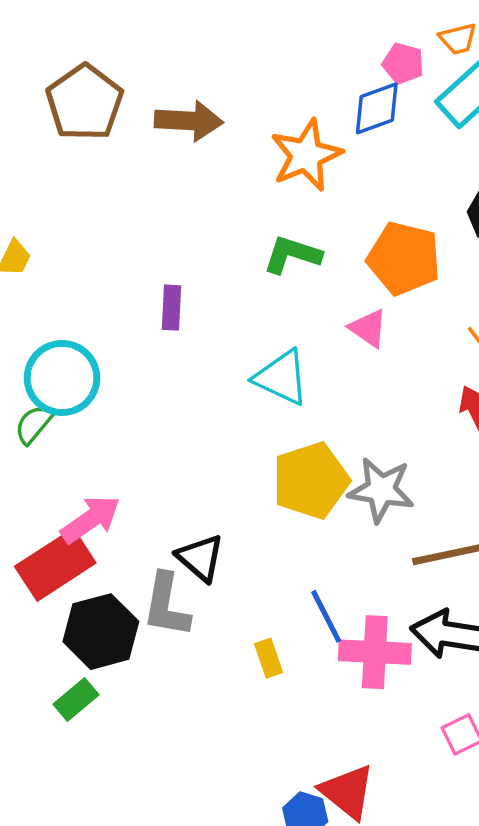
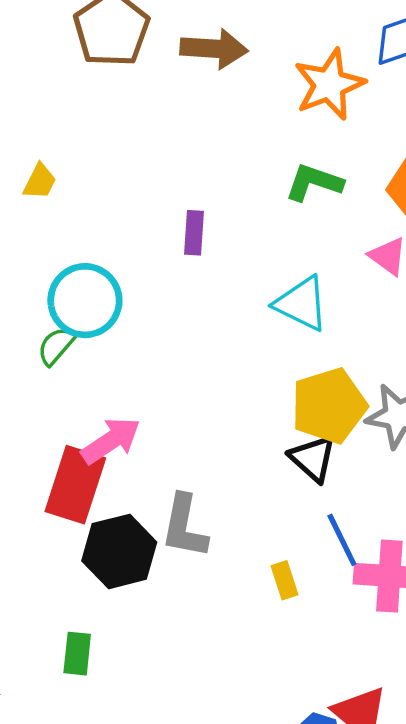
black triangle: (200, 558) -> (313, 458), moved
red rectangle: (55, 565) -> (75, 485), turned -40
green rectangle: (76, 700) -> (77, 654), moved, turned -45

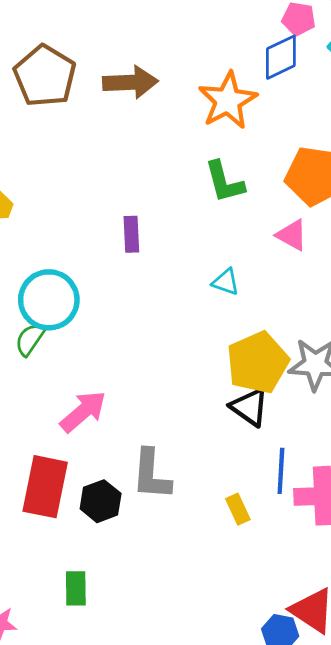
green L-shape: (314, 183) -> (224, 182), turned -117
cyan triangle: (301, 304) -> (226, 282), size x0.6
red rectangle: (75, 485) -> (45, 487), moved
blue line: (342, 540) -> (281, 471), turned 36
black hexagon: (119, 551) -> (101, 501), size x0.7

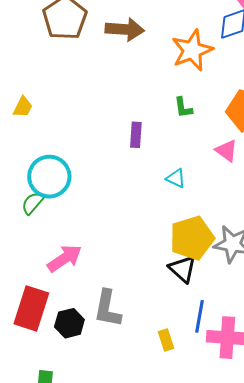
green L-shape: (224, 182) -> (183, 108), size x0.7
purple rectangle: (131, 234) -> (136, 135), moved

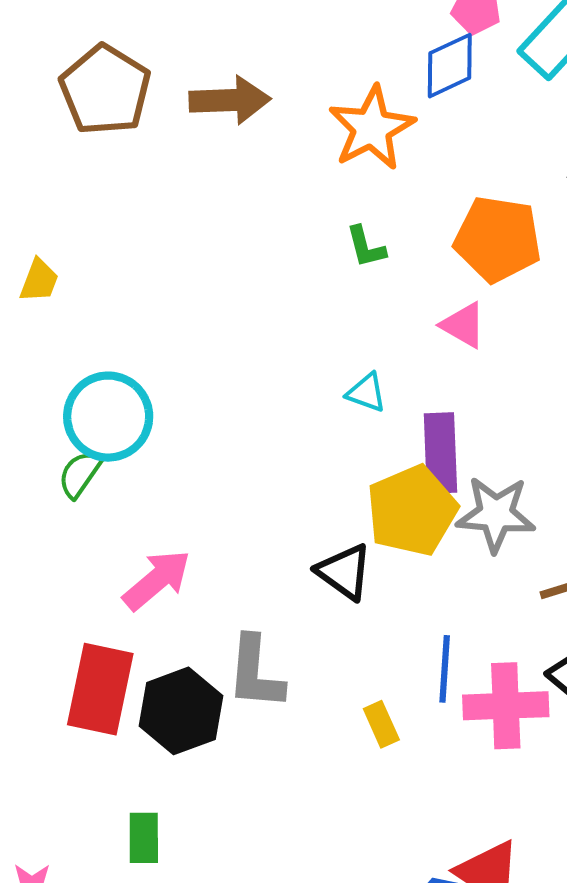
purple rectangle: (136, 135) -> (440, 453), moved, size x1.5
black triangle: (182, 269) -> (344, 572), moved
black hexagon: (69, 323) -> (181, 711), size x1.4

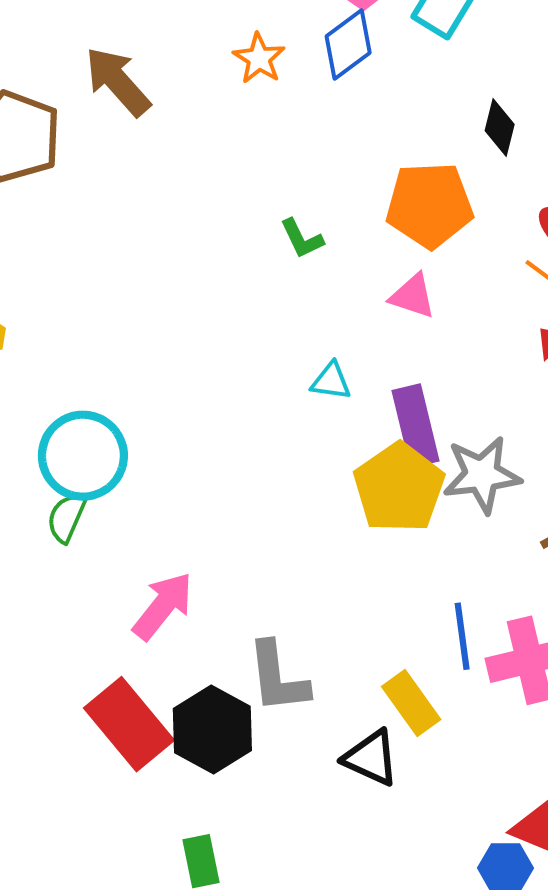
brown arrow: (230, 100) -> (118, 81), moved, turned -118
orange star: (372, 128) -> (259, 58), moved, size x0.6
black triangle: (344, 572) -> (371, 758), moved
red rectangle: (100, 689) -> (129, 724), turned -40
yellow rectangle: (381, 724) -> (411, 703), size x1.4

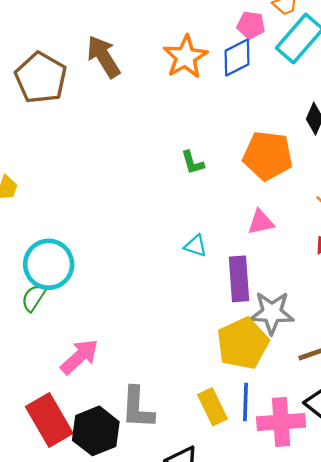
orange star: (259, 58) -> (185, 57), size x1.5
pink triangle: (413, 296) -> (261, 222), moved, turned -40
yellow pentagon: (399, 488) -> (243, 343), moved
yellow rectangle: (411, 703) -> (213, 407), moved

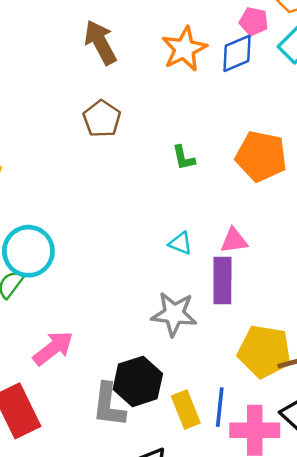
brown pentagon: (41, 78) -> (102, 119), moved, size x0.7
pink triangle: (261, 222) -> (234, 241), moved
gray star: (272, 313) -> (174, 314), moved
yellow pentagon: (243, 343) -> (264, 351), moved, turned 30
black hexagon: (96, 431) -> (138, 381), moved

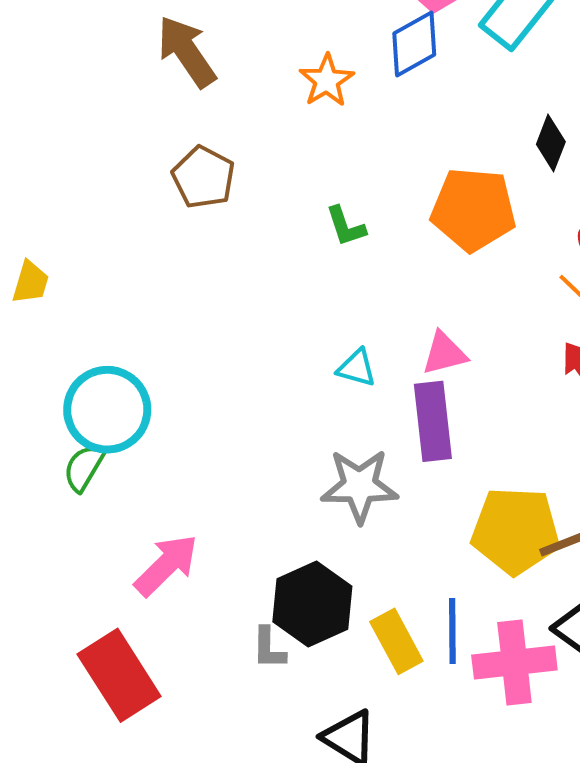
orange star: (184, 49) -> (327, 81), moved, size x0.7
gray L-shape: (109, 405) -> (269, 648), size x0.6

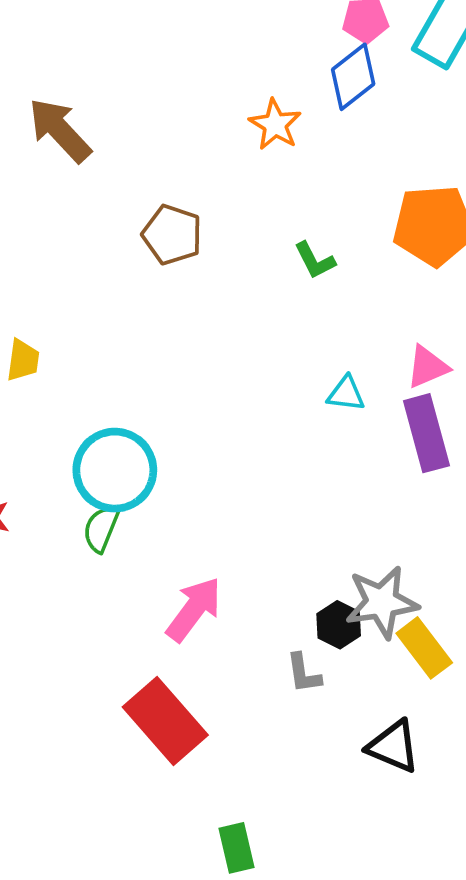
brown arrow: (187, 52) -> (60, 130), moved
gray star: (359, 486) -> (382, 602), moved
black hexagon: (312, 604) -> (339, 625), size x0.6

